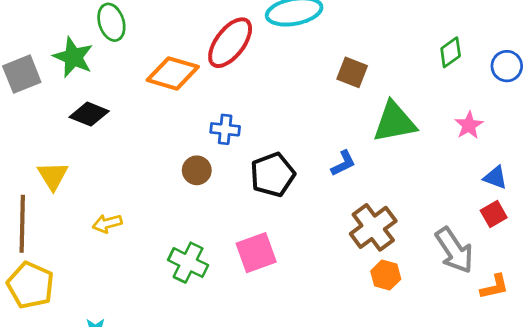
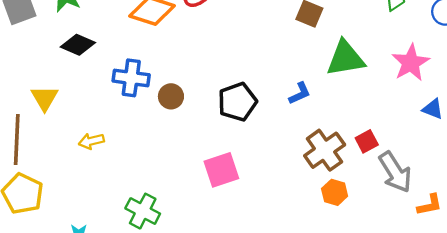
pink star: (469, 125) -> (411, 63), size x1.5
blue cross: (225, 129) -> (131, 78), moved, size x1.4
red square: (494, 214) -> (367, 141), moved
green cross: (188, 263) -> (143, 211), moved

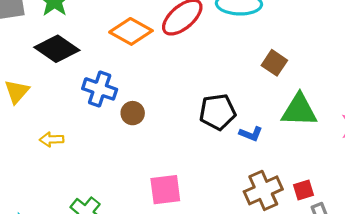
black diamond: (78, 45) -> (57, 49), size x1.4
blue L-shape: (300, 93) -> (251, 134), turned 35
black pentagon: (237, 102) -> (218, 112), moved

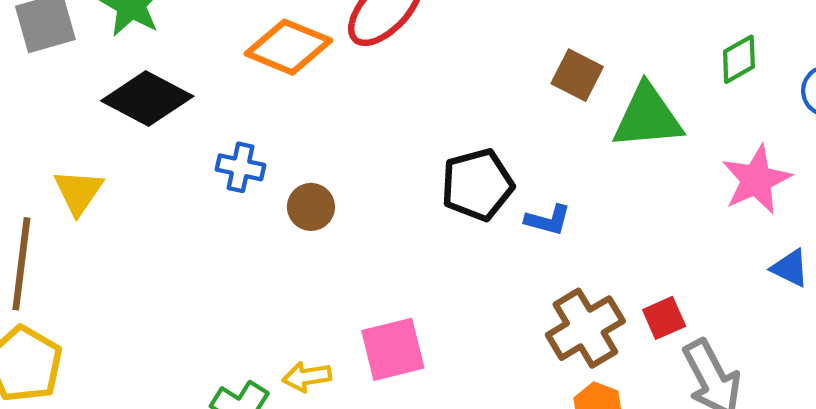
blue cross: (100, 89) -> (240, 167), size x0.7
green triangle: (299, 110) -> (648, 117), moved
yellow arrow: (52, 139) -> (307, 377), moved

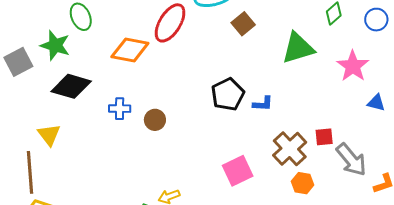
brown square: (577, 75) -> (243, 24), moved, turned 35
red square: (664, 318) -> (324, 137), turned 30
pink square: (393, 349) -> (238, 171), moved

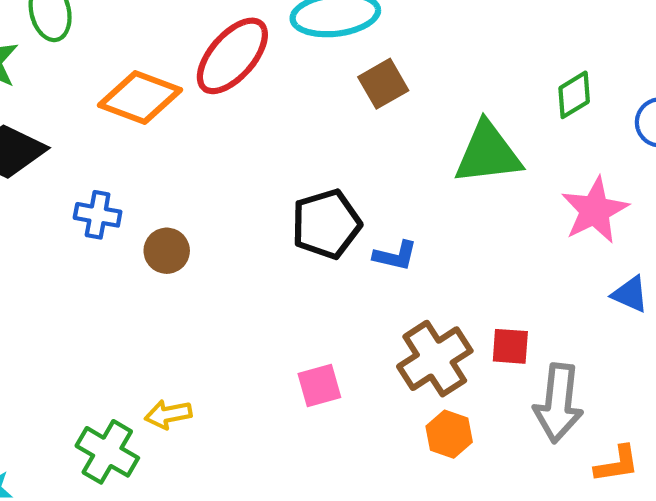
gray arrow: (351, 160) -> (558, 403), turned 36
pink square: (238, 171) -> (319, 385), size x0.7

